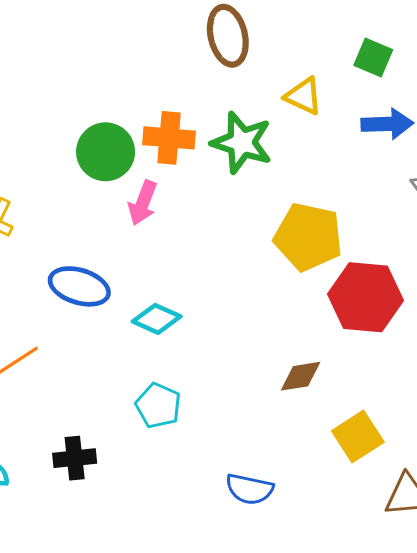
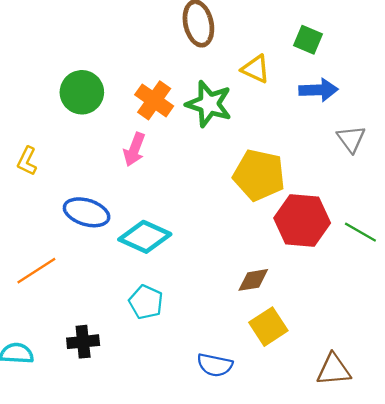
orange cross: (169, 138) -> (154, 100), turned 30
green circle: (106, 152) -> (82, 92), moved
cyan diamond: (157, 319) -> (145, 237), size x1.4
yellow square: (358, 437) -> (268, 327), moved

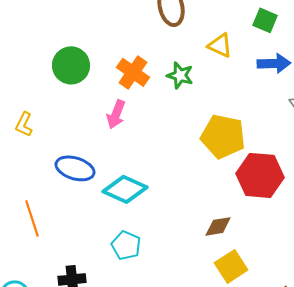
green star: (209, 104) -> (180, 75), size x0.7
orange line: (36, 271) -> (32, 218), turned -75

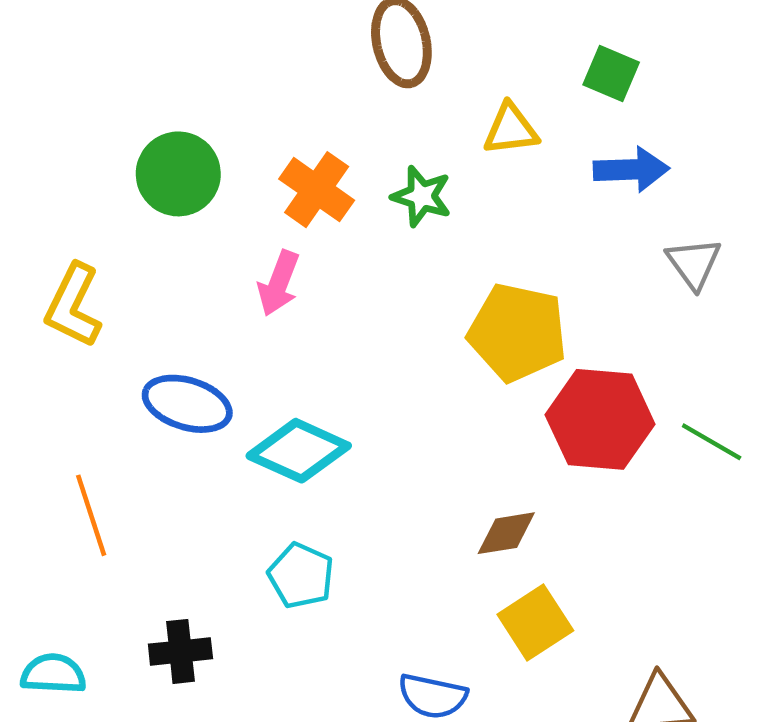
yellow triangle: (220, 45) -> (511, 129), turned -32
yellow L-shape: (24, 124) -> (73, 306), size x1.5

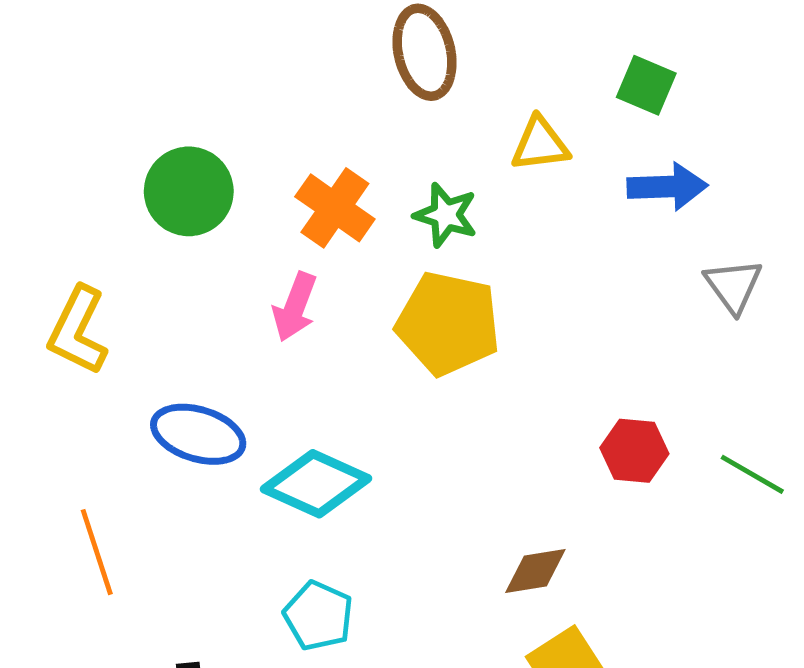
yellow pentagon: (517, 332) -> (448, 323), moved
red hexagon: (600, 419) -> (634, 451), size x0.6

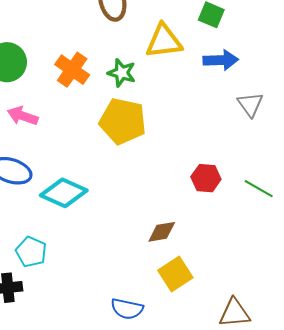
yellow triangle: (540, 144) -> (164, 41), size x1.4
pink arrow: (295, 307) -> (23, 116), moved, turned 88
cyan pentagon: (318, 616) -> (31, 252), moved

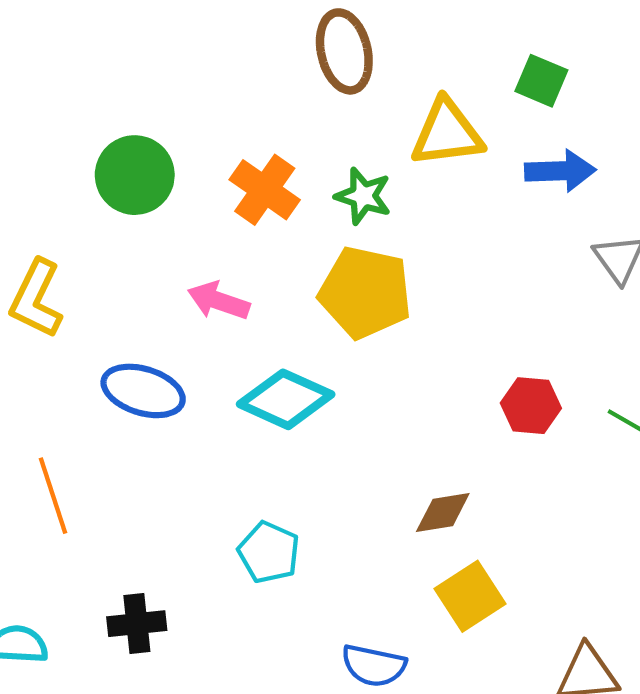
pink arrow: (23, 116) -> (219, 301), moved
cyan diamond: (64, 193) -> (286, 399), moved
cyan pentagon: (31, 252) -> (269, 552), moved

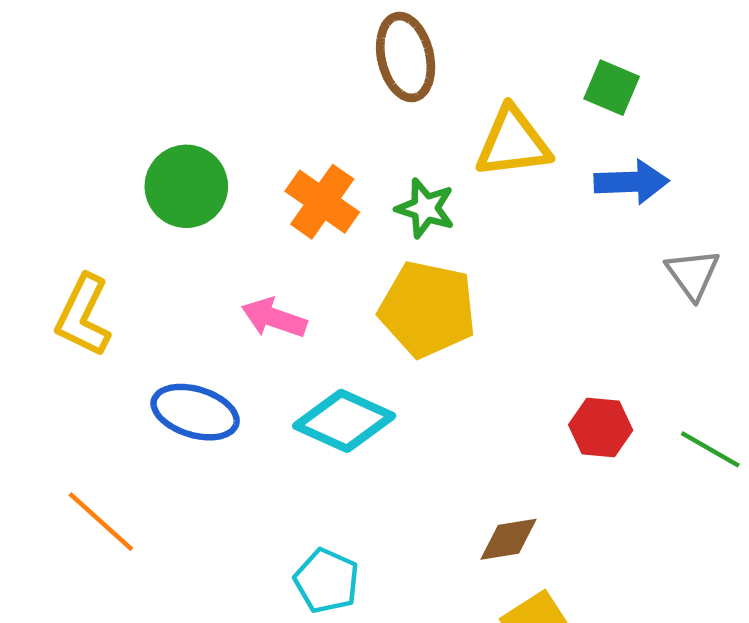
orange line: (53, 496) -> (101, 522), turned -30

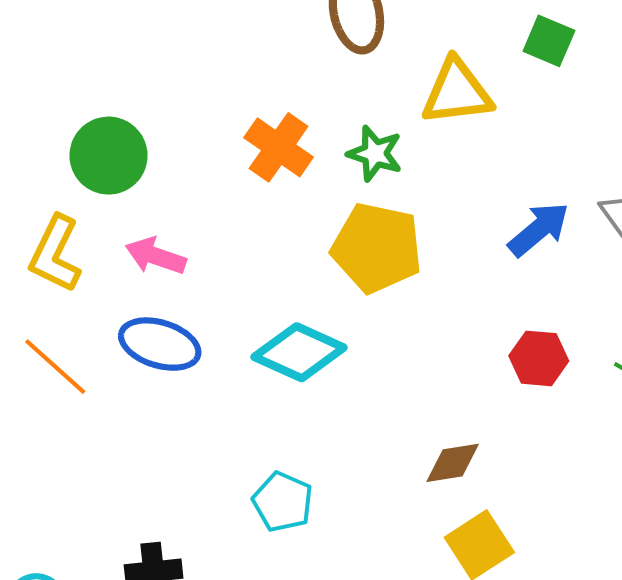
blue arrow: (631, 182) -> (539, 229), moved, turned -38
green circle: (186, 186) -> (108, 156), moved
pink arrow: (274, 318) -> (156, 256), moved
orange line: (101, 522) -> (55, 367), moved

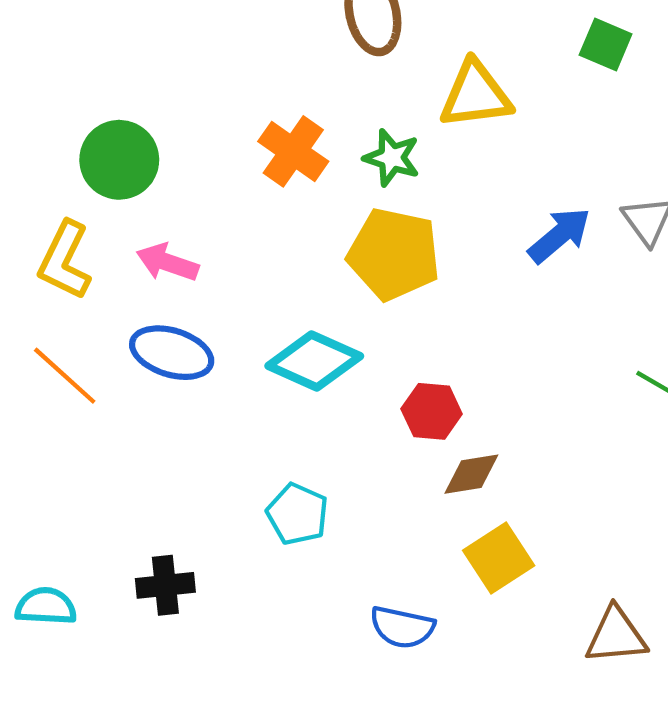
green square: (549, 41) -> (606, 45), moved
red hexagon: (539, 358) -> (432, 411), moved

